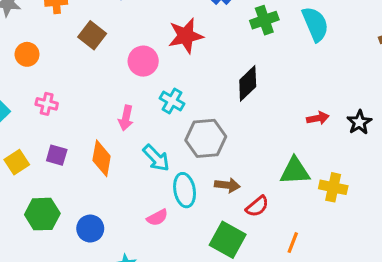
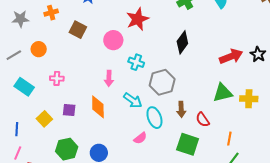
red arrow: (318, 118) -> (231, 56), size x1.6
brown arrow: (227, 185) -> (181, 109), turned 91
red semicircle: (257, 206) -> (203, 120), turned 105

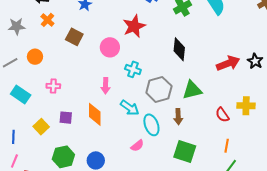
orange cross: (51, 13) -> (47, 20), turned -32
black diamond: (182, 42) -> (179, 49), turned -30
green triangle: (223, 93) -> (192, 90), moved
red semicircle: (203, 120) -> (222, 115), moved

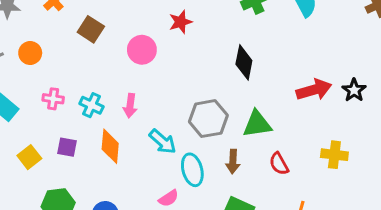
red star: (134, 26) -> (180, 22), size x0.7
cyan cross: (133, 69) -> (91, 105), moved
red semicircle: (222, 115) -> (279, 164), moved

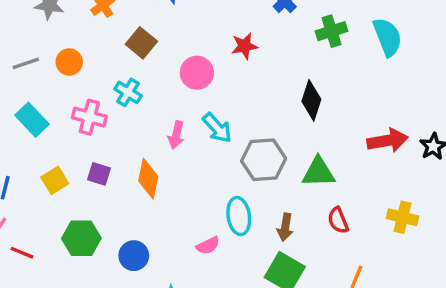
pink cross: (53, 99) -> (89, 117), size x1.4
cyan cross: (91, 105) -> (128, 92), moved
cyan arrow: (163, 142) -> (217, 128), moved
brown arrow: (233, 161) -> (285, 227), moved

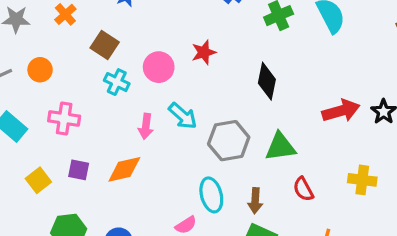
red star: (244, 46) -> (204, 52), moved
cyan cross: (128, 92) -> (117, 82), moved
orange diamond: (148, 179) -> (124, 169), turned 72

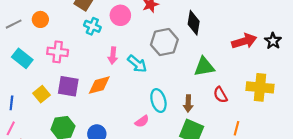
cyan arrow: (183, 116) -> (137, 64), moved
gray hexagon: (229, 141) -> (164, 42), moved
purple square: (79, 170) -> (68, 86), size x1.5
yellow cross: (362, 180) -> (260, 87), size x1.4

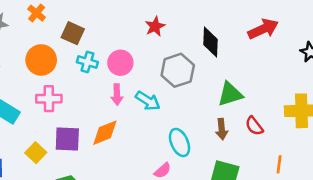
pink circle: (120, 15) -> (120, 63), moved
orange circle: (40, 19) -> (41, 60), moved, size x1.5
red arrow: (244, 41) -> (263, 29), moved
brown arrow: (188, 103) -> (222, 129), moved

